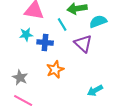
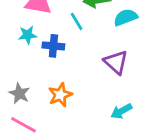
purple triangle: (83, 43) -> (116, 62), moved
orange star: (55, 69) -> (60, 95), moved

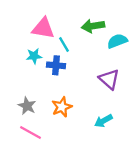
cyan line: (77, 21) -> (64, 45), moved
cyan arrow: (121, 111) -> (103, 121), moved

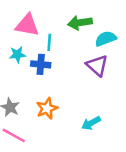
cyan line: (64, 45) -> (49, 42), turned 35
purple triangle: (109, 79) -> (97, 66), moved

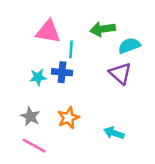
cyan star: (17, 55) -> (38, 77), moved
cyan arrow: (91, 123) -> (114, 133), turned 48

